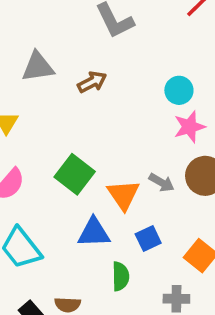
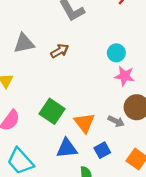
pink star: (189, 127) -> (125, 76), turned 30
gray arrow: (162, 183) -> (116, 121), moved

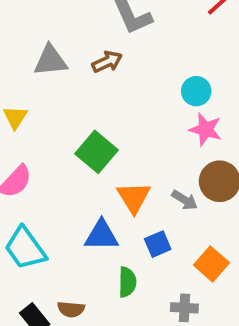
brown arrow: (60, 51) -> (107, 62), moved
green square: (52, 111) -> (97, 152), moved

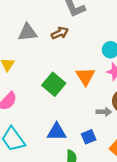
orange triangle: (134, 197) -> (85, 76), moved
gray arrow: (185, 200) -> (104, 112), turned -32

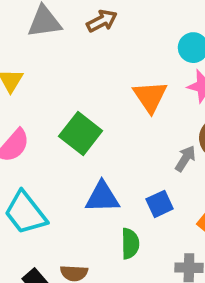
green square: (54, 84) -> (81, 133), moved
gray arrow: (104, 112) -> (185, 158), turned -56

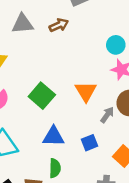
orange triangle: (150, 97) -> (86, 91), moved
green semicircle: (130, 244) -> (55, 168), moved

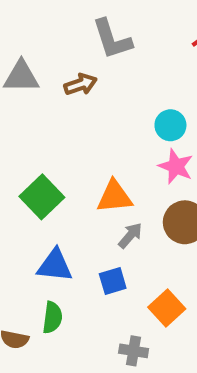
orange triangle: (86, 91) -> (114, 197), turned 50
gray arrow: (107, 115) -> (130, 236), moved

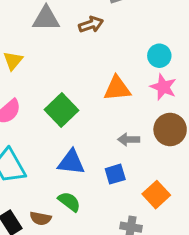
orange triangle: (114, 197) -> (117, 89), moved
gray arrow: (130, 236) -> (129, 139), turned -130
green semicircle: (52, 317) -> (69, 202), turned -60

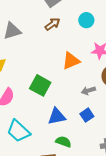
brown arrow: (91, 24) -> (53, 24), moved
cyan circle: (159, 56) -> (86, 20), moved

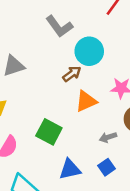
cyan circle: (86, 20) -> (89, 51), moved, size x1.5
brown arrow: (53, 24) -> (72, 74), moved

